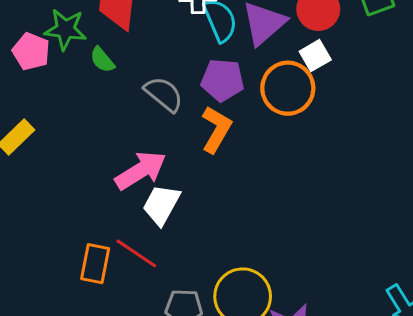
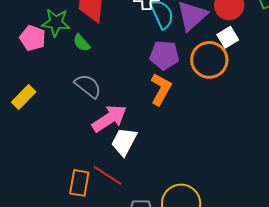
gray semicircle: (164, 94) -> (88, 86), moved

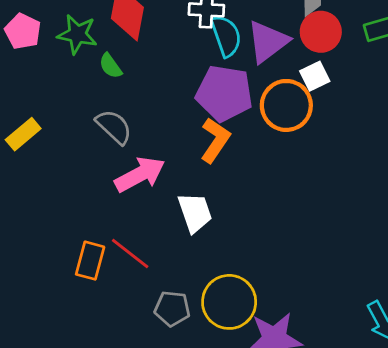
pink pentagon: (33, 38) -> (23, 31), moved
purple pentagon: (164, 55) -> (224, 93), size x1.4
white trapezoid: (124, 142) -> (195, 213), moved, turned 128

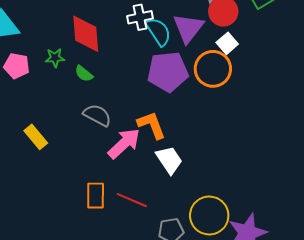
green star: (77, 34) -> (55, 58), size x0.7
yellow rectangle: (23, 134) -> (36, 137), turned -75
orange L-shape: (215, 140) -> (152, 125), moved, turned -40
orange rectangle: (90, 261) -> (96, 196), moved

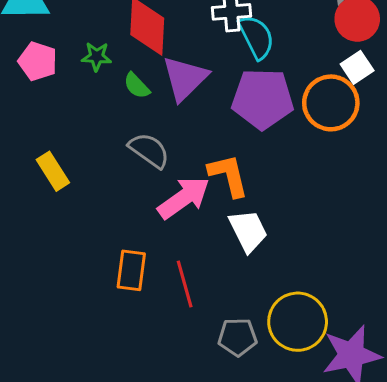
purple triangle: (188, 28) -> (185, 78), moved
red line: (132, 200) -> (185, 284), turned 44

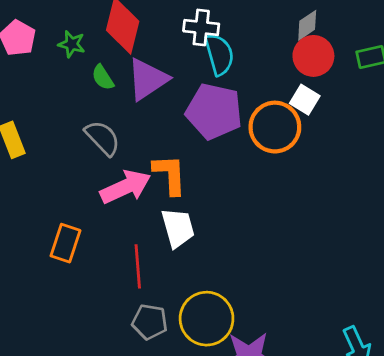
white square: (357, 67) -> (305, 100), turned -36
red line: (185, 284) -> (138, 266), moved

